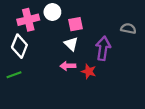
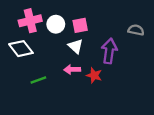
white circle: (52, 12) -> (56, 24), moved
white diamond: (19, 46) -> (21, 49), turned -60
green line: (14, 75) -> (38, 80), moved

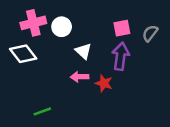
pink square: (80, 25) -> (122, 28), moved
gray semicircle: (136, 30) -> (150, 33), turned -63
green line: (38, 80) -> (42, 111), moved

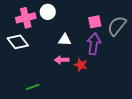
white circle: (62, 27) -> (48, 12), moved
gray semicircle: (150, 33) -> (117, 26), size x1.5
white triangle: (83, 51) -> (65, 40), turned -40

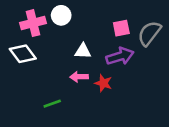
purple arrow: (94, 44) -> (120, 56), turned 65
green line: (33, 87) -> (52, 104), moved

